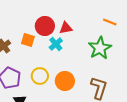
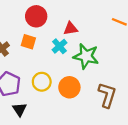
red circle: (45, 26) -> (36, 16), moved
green star: (100, 48) -> (86, 56), moved, turned -30

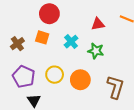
red triangle: (71, 29) -> (98, 24), moved
green star: (86, 56) -> (96, 51), size x0.7

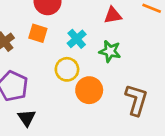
yellow circle: (55, 75) -> (67, 69), moved

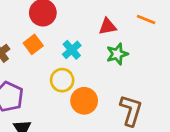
orange square: (38, 33) -> (33, 44), turned 36
green star: (110, 51) -> (117, 54), moved, turned -30

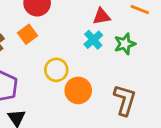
cyan cross: (72, 50) -> (93, 40), moved
green star: (117, 54) -> (125, 44), moved

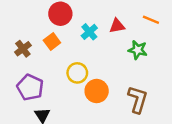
cyan cross: (93, 40) -> (89, 32), moved
green star: (125, 44) -> (138, 50), turned 30

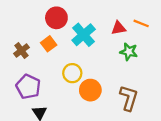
red triangle: (117, 26) -> (119, 28), moved
cyan cross: (89, 32) -> (84, 35), size x1.5

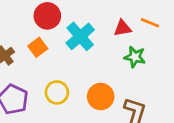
yellow circle: (72, 73) -> (57, 92), moved
orange circle: (90, 90) -> (101, 97), moved

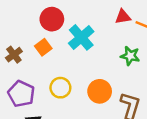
red triangle: (123, 28) -> (123, 17), moved

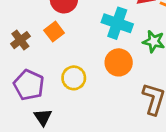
cyan cross: (81, 37) -> (117, 23), moved, turned -30
orange circle: (100, 91) -> (119, 62), moved

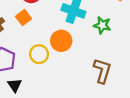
orange circle: (119, 62) -> (61, 41), moved

